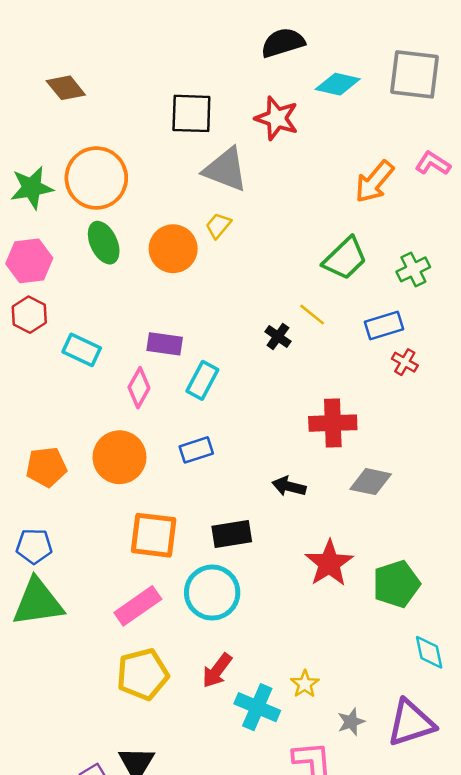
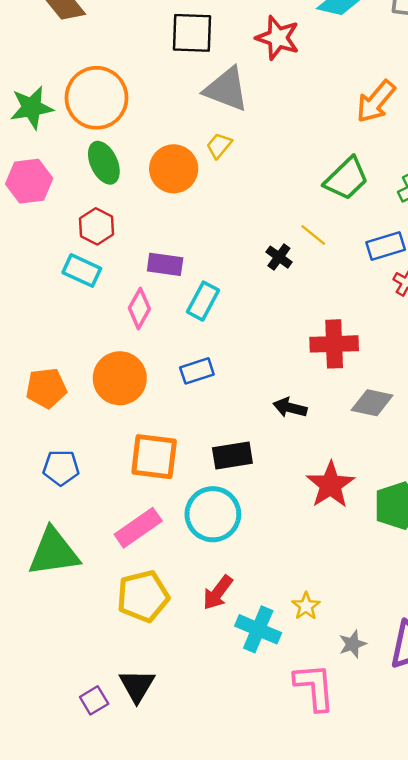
red hexagon: (29, 315) -> (96, 226), moved
blue pentagon: (34, 546) -> (61, 468), moved
green triangle: (38, 602) -> (54, 552), moved

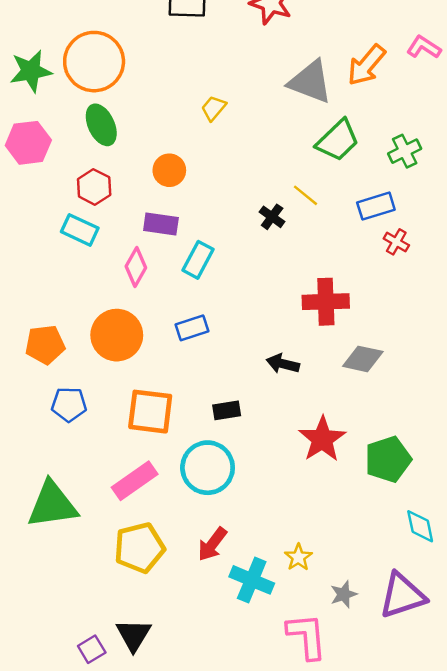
gray triangle: (226, 89) -> (310, 82), moved
orange circle: (174, 169) -> (169, 170), moved, size x0.7
black rectangle: (232, 455) -> (227, 410), size x0.7
blue pentagon: (61, 468) -> (69, 404), moved

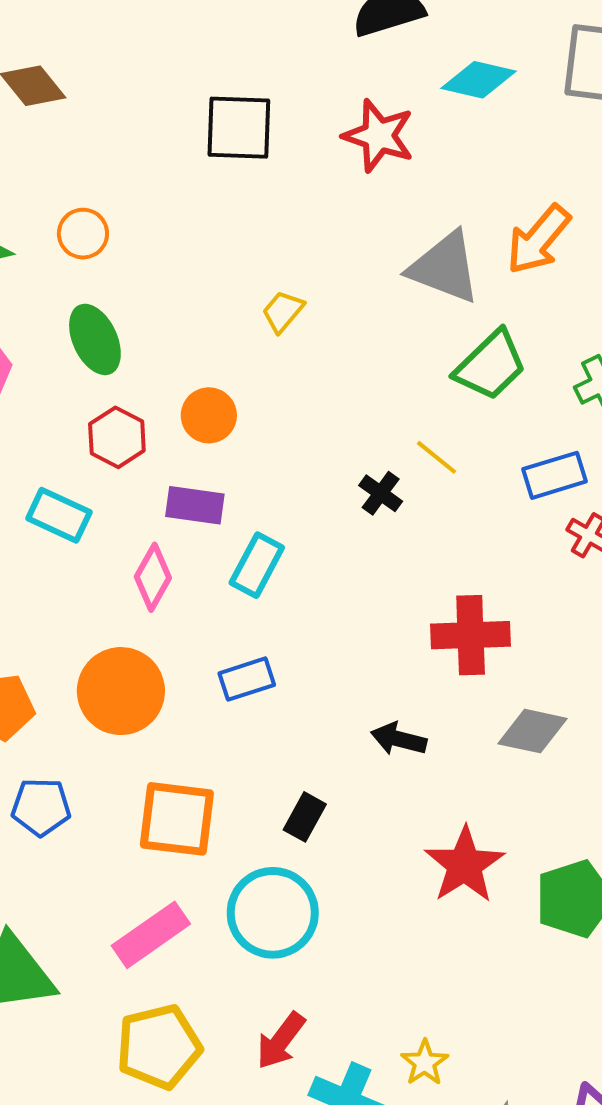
orange circle: (94, 62) -> (83, 234), size x0.5
red hexagon: (94, 187) -> (117, 437), moved
black rectangle: (227, 410) -> (305, 817), turned -52

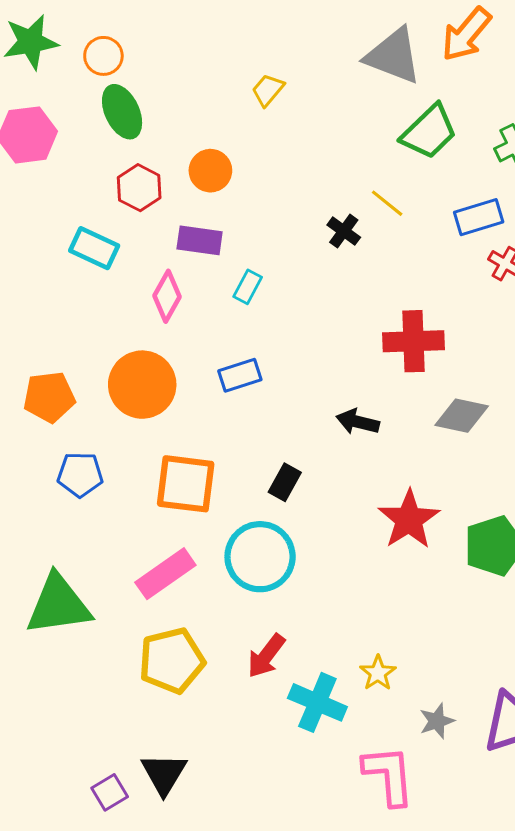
orange circle: (83, 234) -> (103, 56), moved
cyan rectangle: (257, 565) -> (248, 287), size x0.7

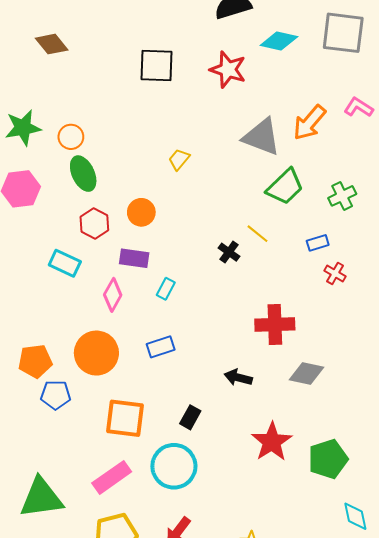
blue rectangle: (479, 217) -> (318, 243), size x0.7
blue pentagon: (80, 475) -> (56, 395), moved

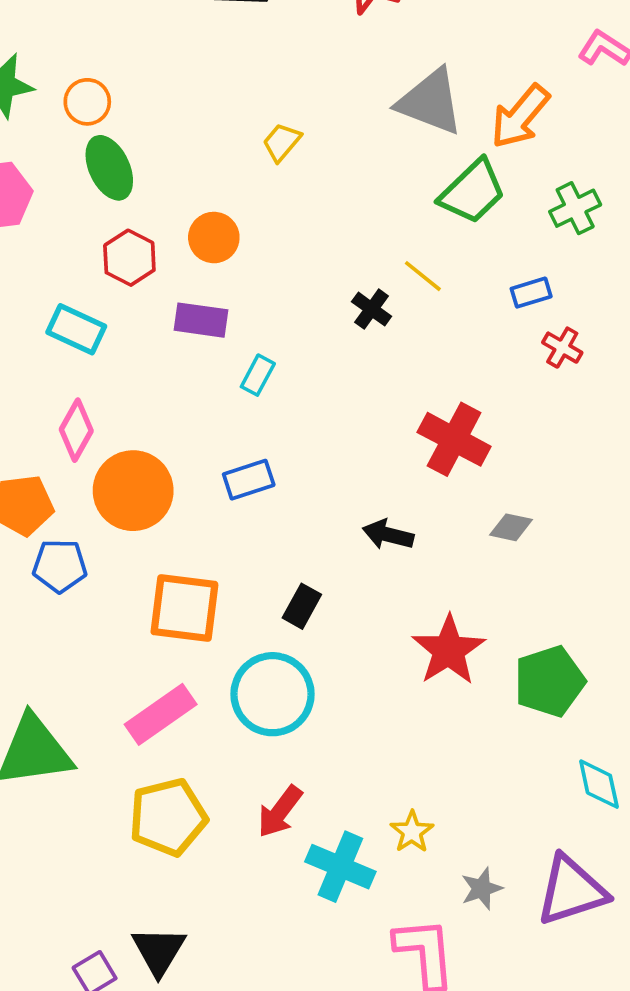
orange arrow: (310, 123) -> (520, 116), moved
pink diamond: (113, 295) -> (76, 430), moved
red cross: (275, 324) -> (454, 439), turned 30
gray diamond: (306, 373) -> (511, 527), size x0.7

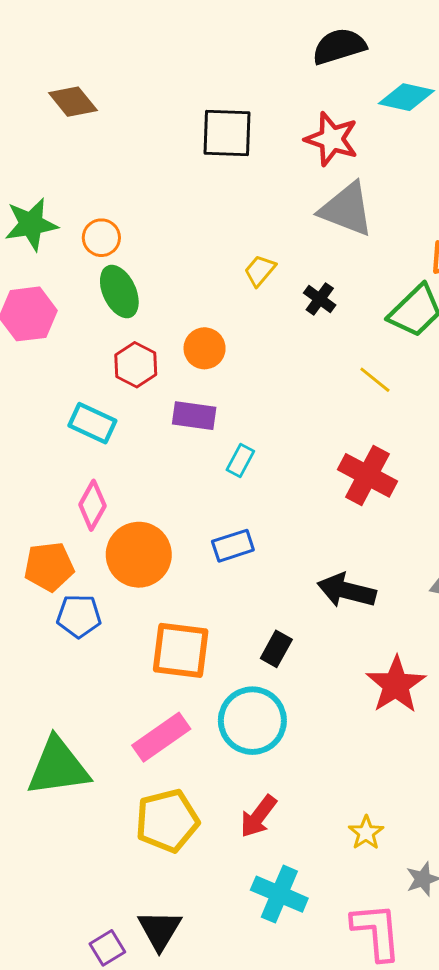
gray triangle: (430, 102) -> (347, 209), moved
black cross: (372, 309) -> (320, 299), moved
red cross: (454, 439) -> (367, 475), moved
black arrow: (388, 535) -> (347, 591), size x1.4
cyan cross: (340, 867) -> (279, 894), moved

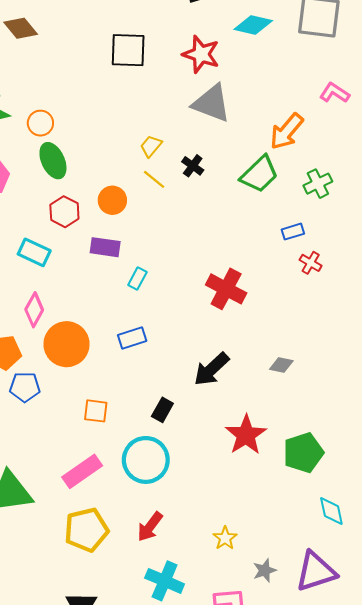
yellow line: (375, 380) -> (154, 179), moved
black arrow: (347, 591) -> (211, 369), turned -57
orange square: (181, 650) -> (96, 411), size x0.6

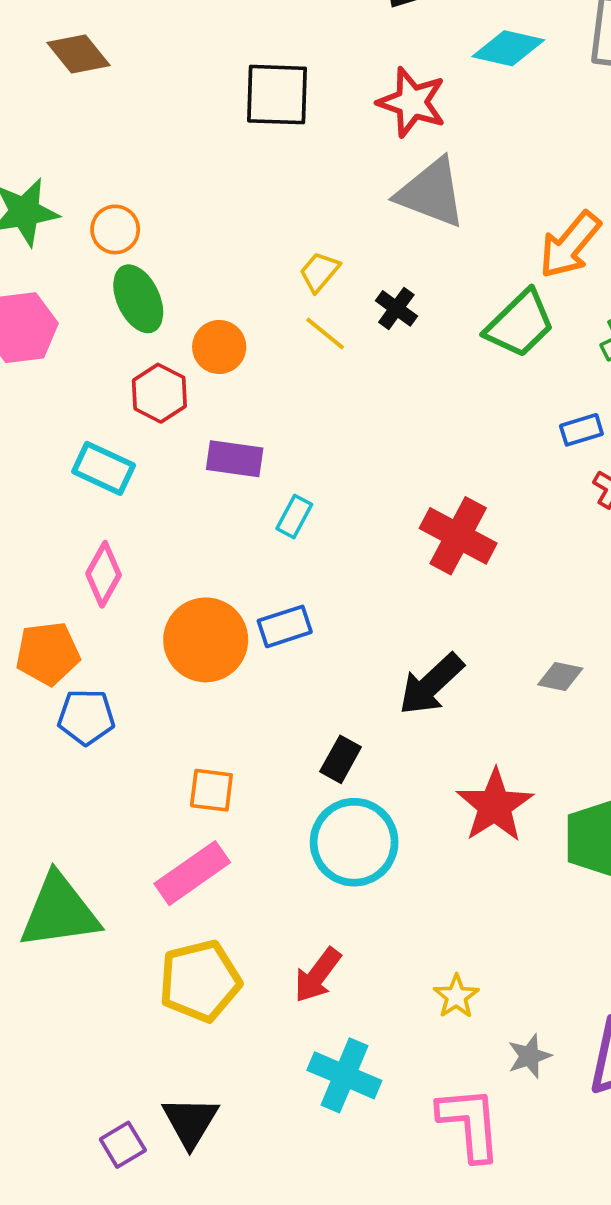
orange circle: (112, 200) -> (219, 347), moved
orange circle: (67, 344) -> (206, 640), moved
orange square: (96, 411) -> (211, 790), moved
cyan circle: (146, 460) -> (354, 842), moved

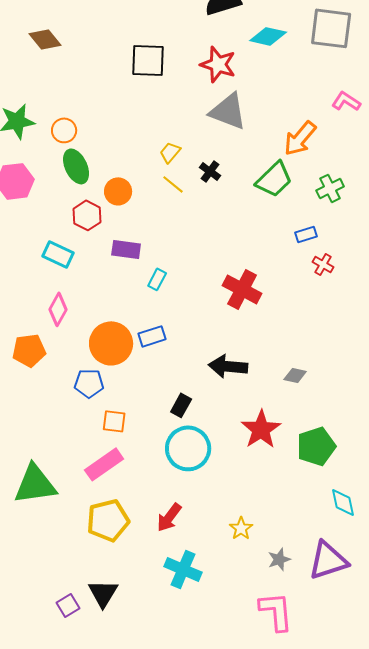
gray diamond: (560, 676) -> (295, 375), moved
black arrow: (431, 684) -> (228, 366), turned 48
blue pentagon: (86, 717) -> (89, 383), moved
pink L-shape: (470, 1124) -> (276, 611), moved

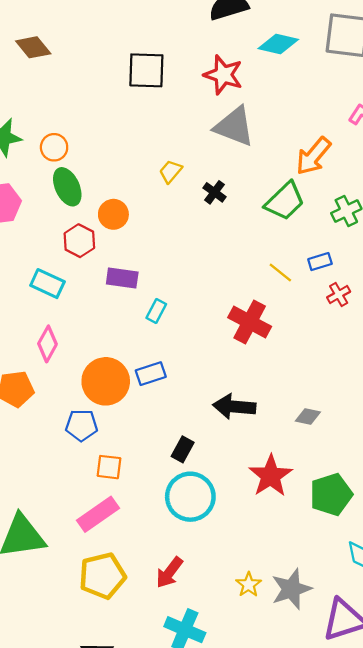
yellow line: (173, 184) -> (280, 273), moved
red cross: (323, 264) -> (339, 295), turned 30
gray star: (279, 559) -> (291, 589), moved, size x1.6

